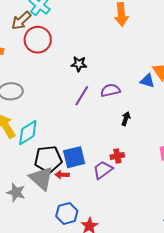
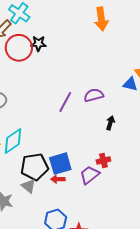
black star: (79, 64) -> (38, 44), moved
red arrow: (62, 175) -> (58, 179), moved
gray triangle: (41, 178) -> (29, 186), size x0.6

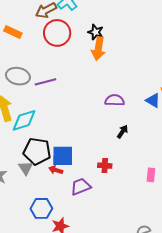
orange arrow: (101, 19) -> (98, 49), moved
black star: (38, 44) -> (96, 32), moved
purple line: (65, 102) -> (45, 82), moved, turned 30
purple trapezoid: (90, 175) -> (81, 187), moved

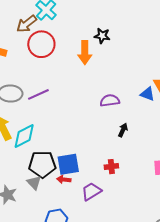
black star: (96, 32) -> (102, 36), moved

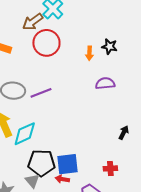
black star: (102, 36) -> (109, 46), moved
orange arrow: (85, 53) -> (89, 53), size x0.6
purple semicircle: (110, 101) -> (105, 83), moved

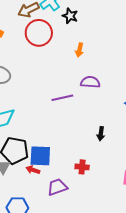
black star: (109, 46) -> (70, 16), moved
purple line: (41, 93) -> (62, 98), moved
black arrow: (124, 133) -> (101, 134), turned 152

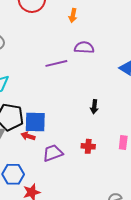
black arrow: (101, 134) -> (94, 107), moved
red cross: (82, 167) -> (88, 146), moved

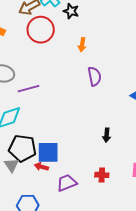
purple semicircle: (84, 48) -> (94, 76), turned 78
purple line: (56, 63) -> (29, 89), moved

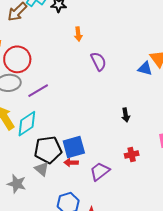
red circle: (41, 30) -> (17, 59), moved

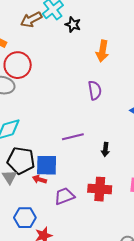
orange arrow: (78, 34) -> (102, 51), moved, size x1.5
purple line: (38, 91) -> (73, 137), moved
red cross: (132, 154) -> (100, 189), size x1.6

